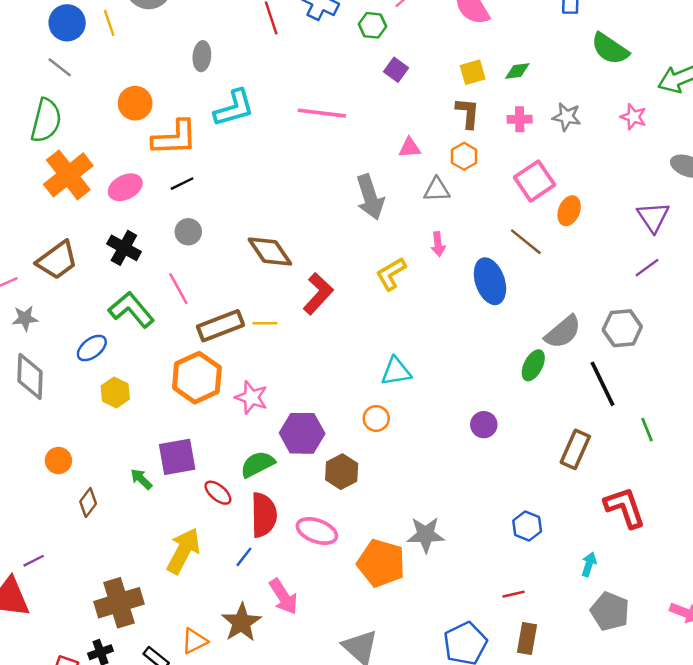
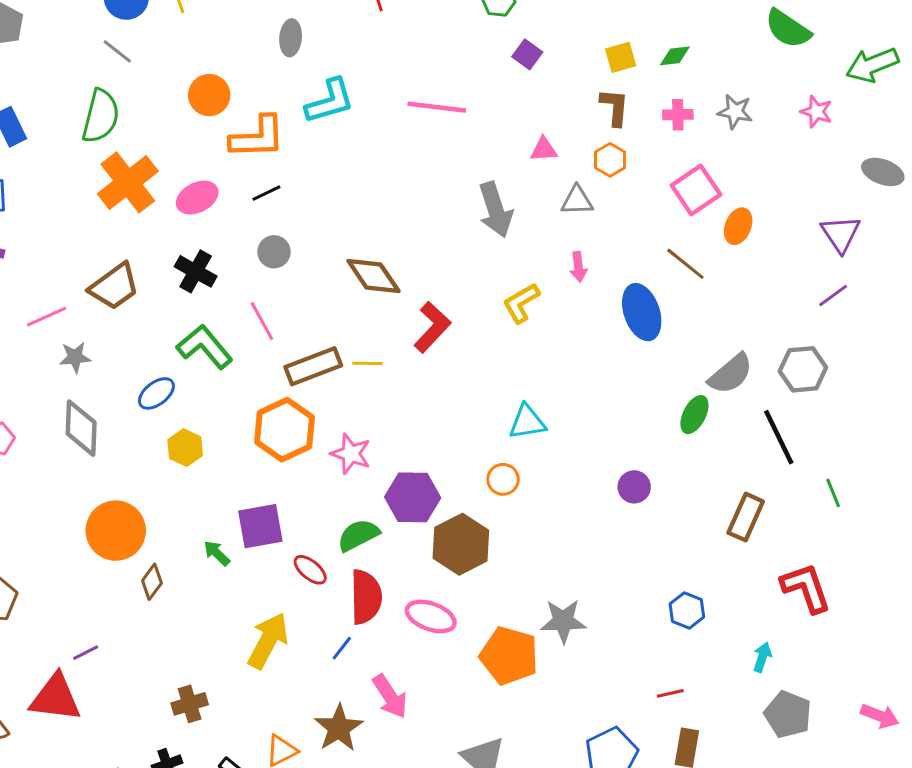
orange circle: (58, 461) -> (116, 531), size x1.8
brown hexagon: (342, 472) -> (461, 544), size x1.4
brown cross: (119, 603) -> (190, 704), size x0.6

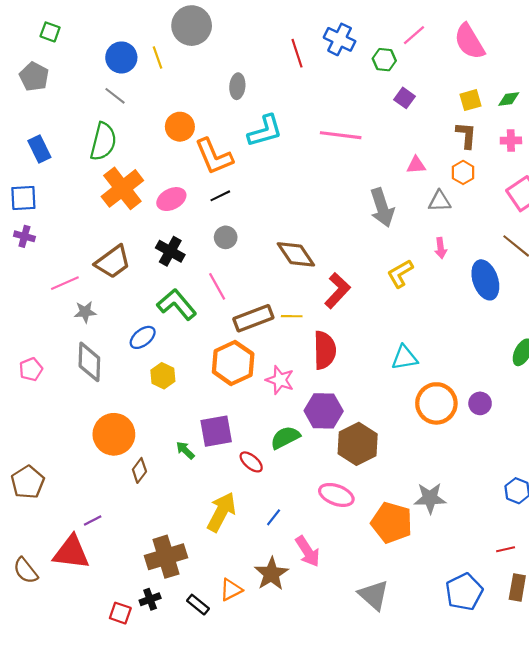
orange L-shape: (257, 137) -> (214, 156), turned 69
orange circle: (503, 479) -> (436, 403), moved, size x1.8
red semicircle: (366, 597) -> (325, 350), moved
brown cross: (190, 704) -> (166, 557), size x1.6

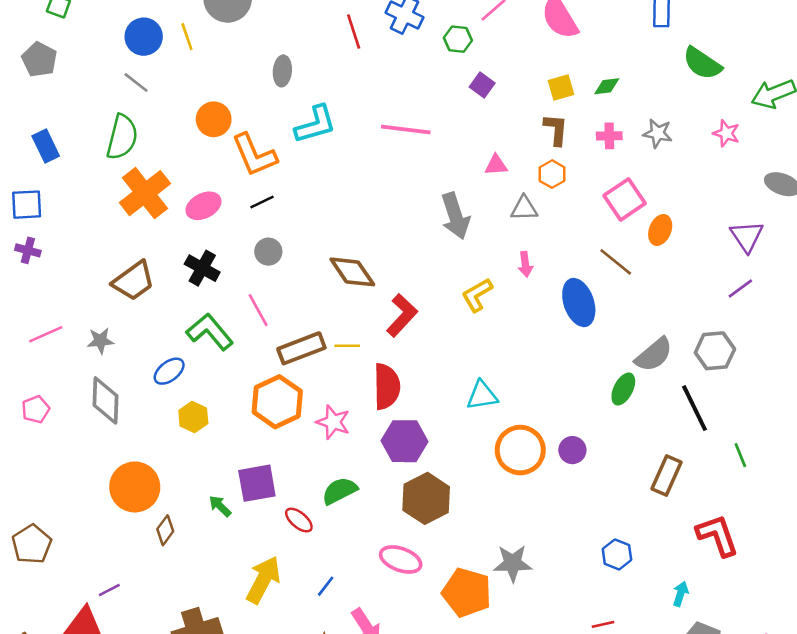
pink line: (65, 283) -> (46, 334), moved
purple hexagon: (324, 411) -> (404, 441), moved

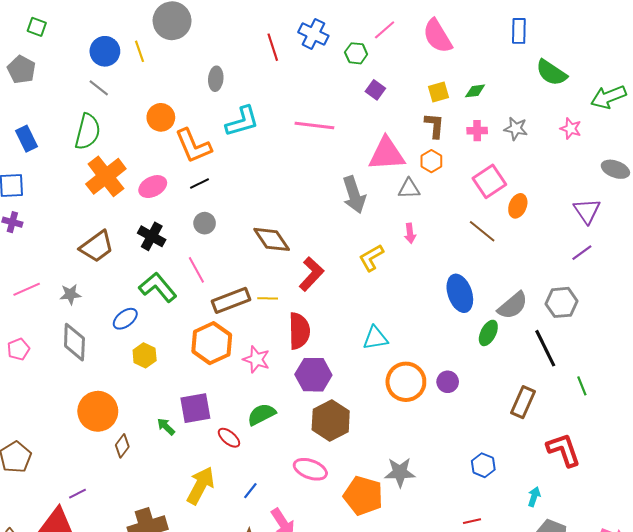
pink triangle: (496, 165) -> (387, 154), size x2.0
blue ellipse: (579, 302) -> (460, 293), moved

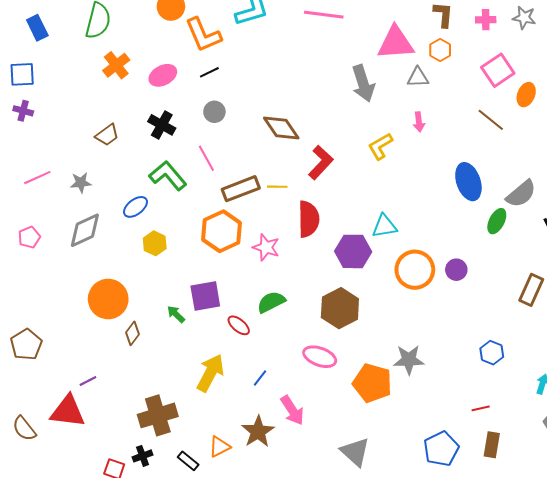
orange cross: (106, 176) -> (116, 65), size x0.7
brown trapezoid: (97, 247) -> (107, 135), size x0.7
gray diamond: (74, 342) -> (85, 230), turned 63
purple hexagon: (313, 375) -> (353, 251), moved

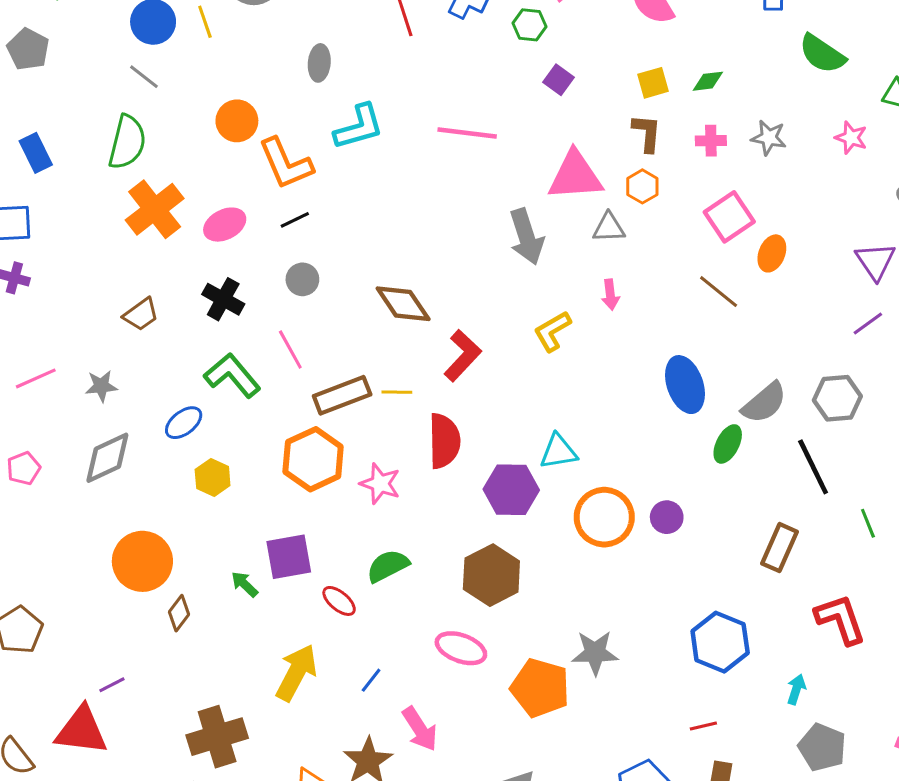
orange cross: (116, 65) -> (155, 209), size x1.4
blue hexagon: (492, 353) -> (720, 642), size x1.6

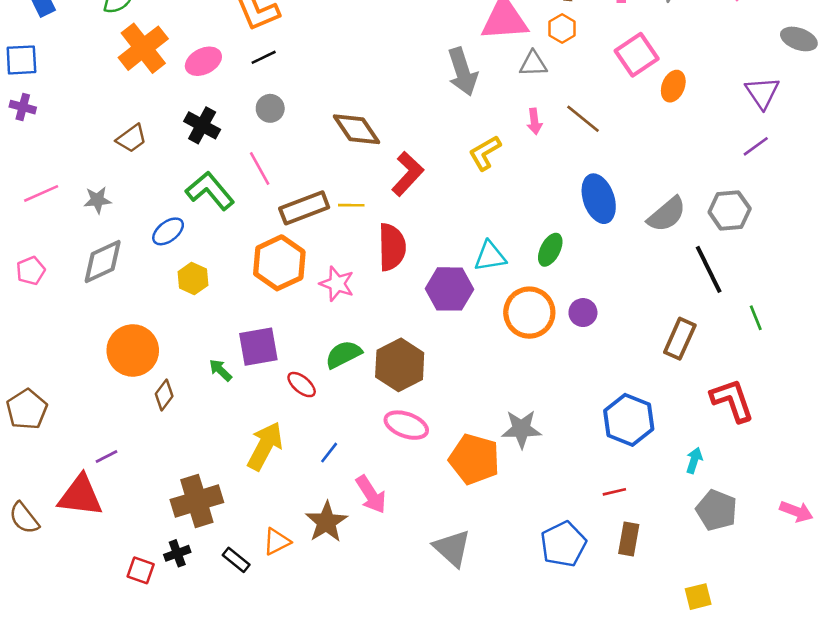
brown line: (719, 292) -> (583, 119), moved
green ellipse: (728, 444) -> (550, 250), moved
brown hexagon: (491, 575) -> (400, 365), moved

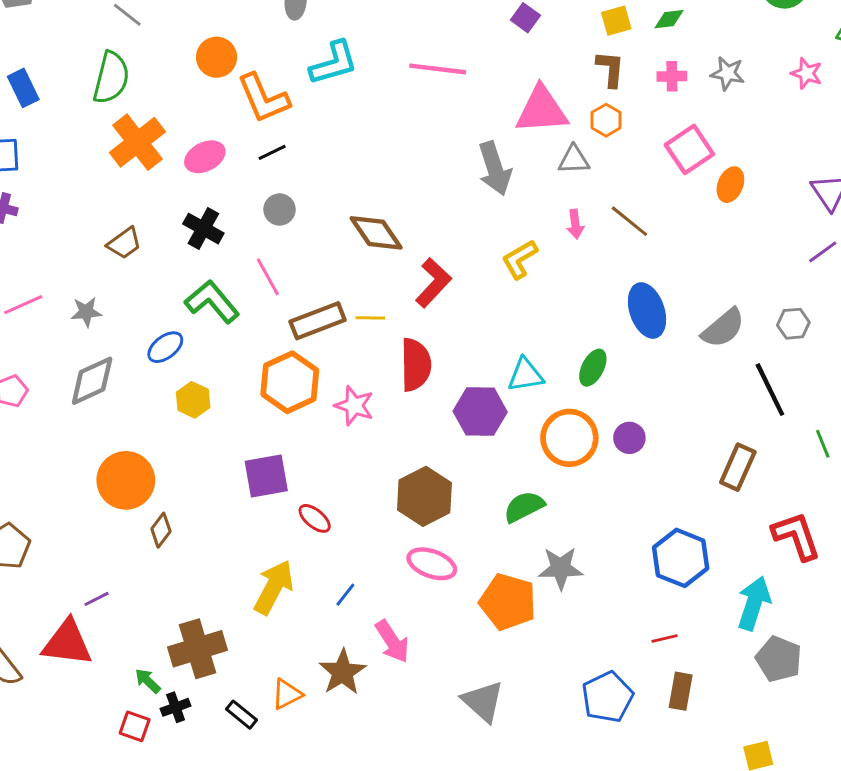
gray hexagon: (730, 210) -> (793, 324), size x0.7
green semicircle: (343, 354) -> (524, 507), moved
green arrow: (220, 370) -> (148, 681), moved
cyan arrow: (694, 460) -> (754, 603), size x1.8

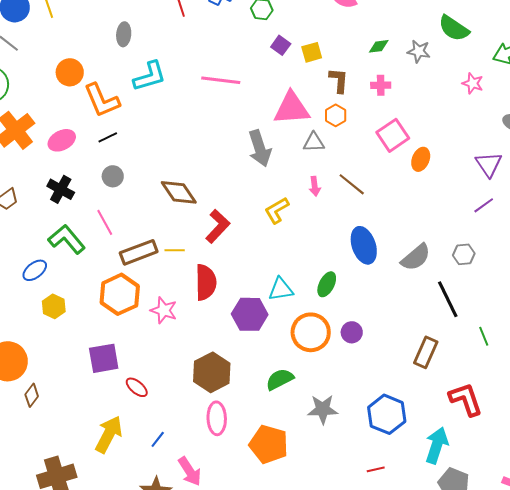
yellow square: (616, 21) -> (312, 52), moved
gray star: (728, 73) -> (419, 51), moved
pink ellipse: (432, 564) -> (217, 418), turned 68
gray star: (561, 568) -> (323, 409), moved

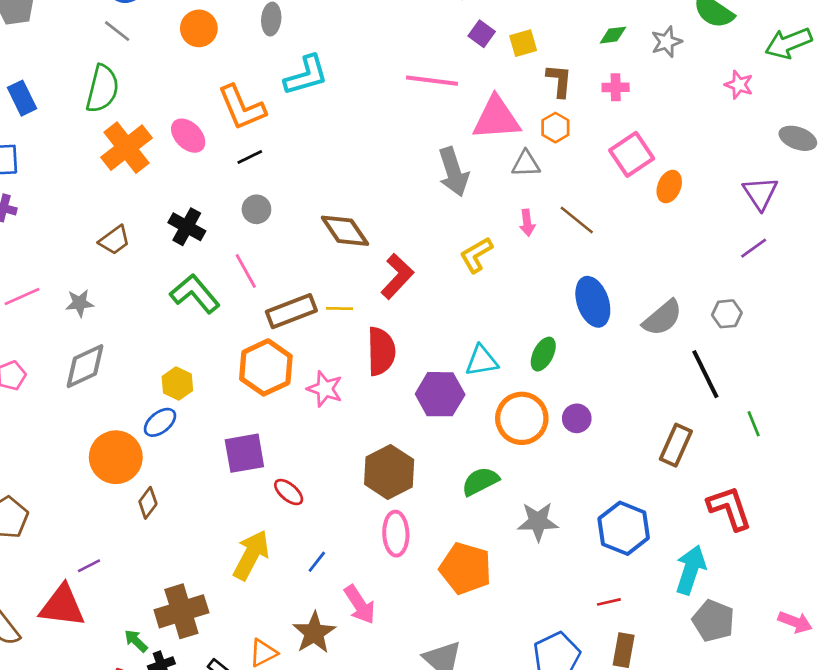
gray star: (419, 51) -> (667, 42), turned -30
orange circle: (70, 72) -> (199, 28), moved
pink line: (221, 80) -> (432, 81), moved
pink ellipse: (62, 140) -> (188, 136), moved, turned 72
blue ellipse: (35, 270) -> (160, 422), moved

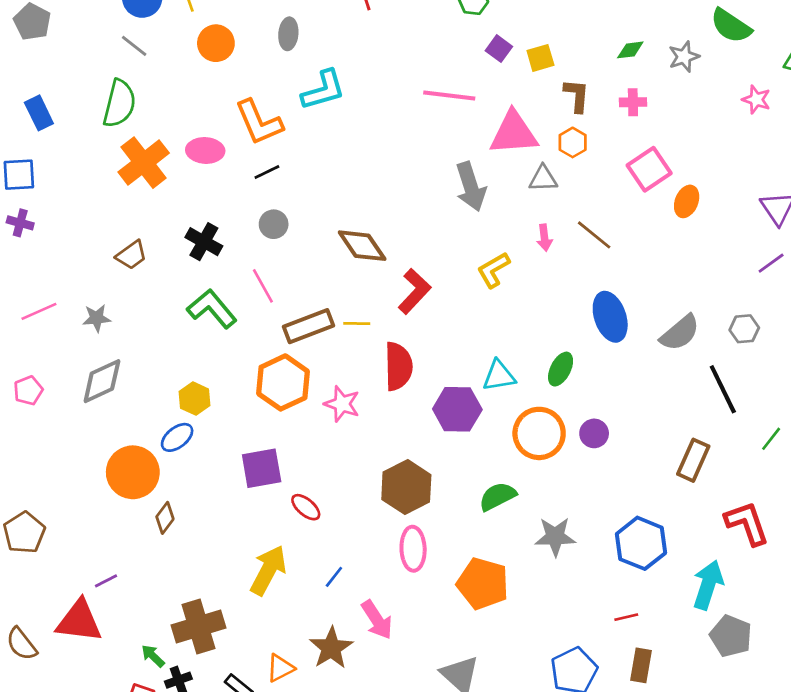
pink ellipse: (188, 136) -> (205, 150), turned -42
green line: (754, 424) -> (771, 439), turned 60

